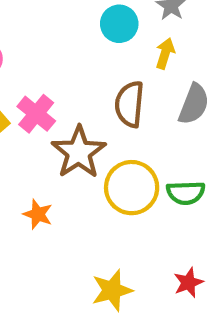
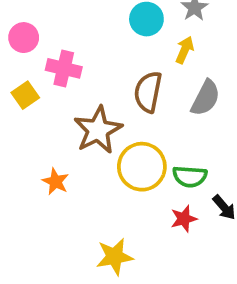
pink cross: (36, 114) -> (64, 68), moved, turned -32
red star: (188, 283) -> (184, 219), moved

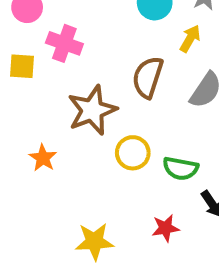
yellow square: (25, 95) -> (22, 66), turned 32
yellow circle: (142, 167) -> (133, 153), size x0.7
red star: (184, 219) -> (165, 228), moved

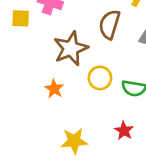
orange star: (43, 158) -> (54, 89), moved
red star: (165, 228) -> (124, 131), turned -30

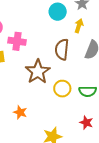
orange star: (54, 89) -> (20, 112), moved

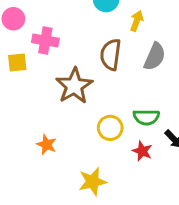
yellow circle: (62, 89) -> (110, 128), moved
red star: (86, 123) -> (142, 151), moved

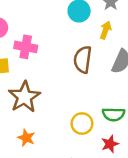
brown star: (74, 86) -> (24, 97), moved
red star: (142, 151) -> (110, 144), turned 30

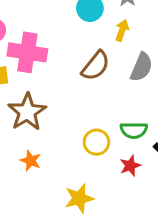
pink cross: (26, 47) -> (27, 52), size x1.4
brown semicircle: (83, 59) -> (96, 66), turned -148

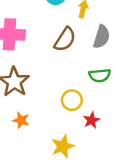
green semicircle: (134, 130) -> (100, 75), moved
red star: (130, 166) -> (92, 120), moved

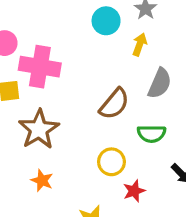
brown semicircle: (65, 39) -> (114, 104), moved

